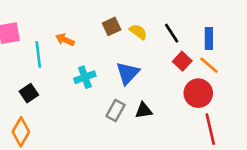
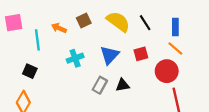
brown square: (112, 26) -> (84, 20), moved
yellow semicircle: (138, 32) -> (118, 22), size x1.6
red square: (182, 61) -> (141, 54), moved, turned 32
black square: (29, 93) -> (30, 71), turned -32

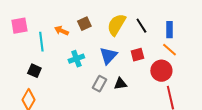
yellow semicircle: (118, 22) -> (116, 25), turned -95

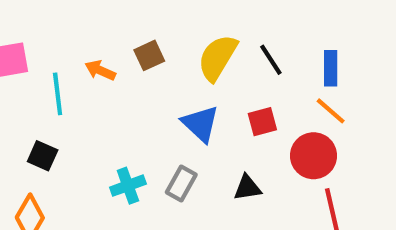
blue triangle: (108, 56) -> (200, 124), turned -30
cyan cross: (76, 59) -> (128, 186), moved
black triangle: (120, 84) -> (247, 188), moved

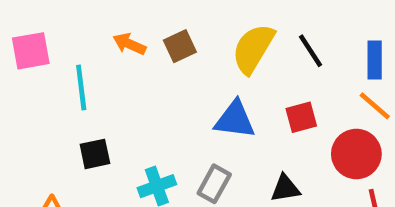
orange arrow: (100, 70) -> (129, 44), moved
blue triangle: (200, 124) -> (235, 120), turned -36
black square: (43, 156) -> (95, 154), moved, turned -36

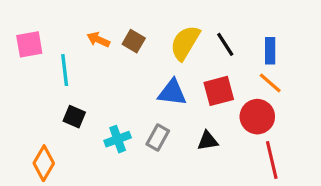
brown square: (180, 46) -> (134, 41), turned -35
red square: (301, 117) -> (219, 91), size x1.4
black square: (95, 154) -> (74, 117), turned 35

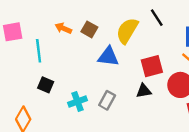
black line: (225, 44) -> (157, 18), moved
blue triangle: (172, 93) -> (108, 57), moved
black triangle: (208, 141) -> (144, 91), moved

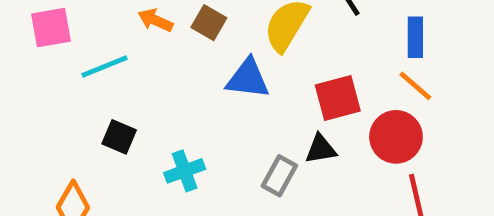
cyan line: (39, 51) -> (104, 66), turned 75
gray rectangle: (107, 100) -> (279, 176), moved

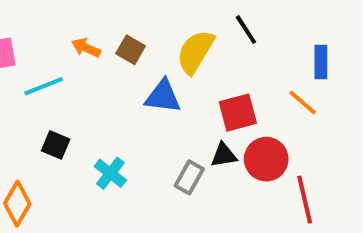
blue rectangle: (415, 37) -> (321, 62), moved
red circle: (396, 137) -> (266, 159), moved
cyan cross: (185, 171) -> (110, 173), turned -32

